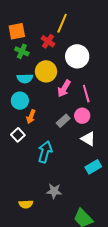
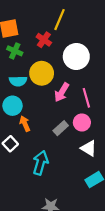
orange arrow: (31, 117) -> (25, 124), turned 136

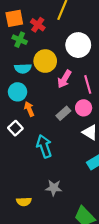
red cross: (44, 40) -> (38, 25), moved
cyan arrow: (40, 163) -> (44, 146), turned -35

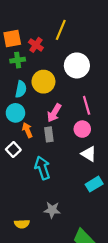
green cross: (20, 40) -> (18, 60), turned -32
cyan semicircle: (23, 68) -> (21, 89), turned -77
pink arrow: (64, 79) -> (54, 113), moved
gray rectangle: (63, 113) -> (49, 134), moved, turned -56

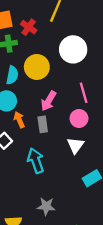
white triangle: (89, 154) -> (75, 145), moved, turned 35

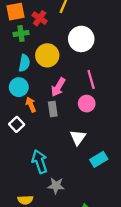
white triangle: (75, 145) -> (78, 137), moved
cyan arrow: (36, 161) -> (40, 162), moved

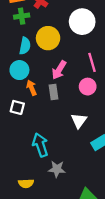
white square: (17, 124) -> (17, 107), turned -32

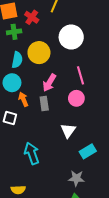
gray star: (57, 169) -> (76, 178), moved

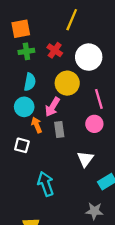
red cross: (32, 17) -> (55, 50), moved
yellow circle: (39, 53) -> (67, 83), moved
pink arrow: (49, 83) -> (52, 107), moved

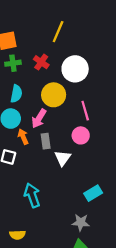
white triangle: (85, 159) -> (63, 158), moved

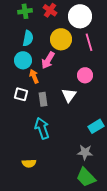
pink line: (85, 111) -> (89, 42), moved
gray rectangle: (46, 141) -> (43, 99), moved

